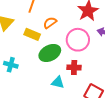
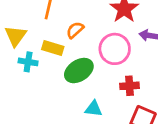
cyan cross: (11, 65) -> (28, 62), moved
red cross: (74, 67) -> (129, 86), moved

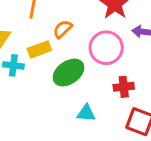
yellow rectangle: (53, 48) -> (39, 49), turned -35

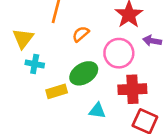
yellow rectangle: (39, 49) -> (57, 91), moved
red cross: (124, 87) -> (132, 89), size x1.5

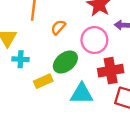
cyan triangle: (97, 111) -> (82, 94), size x1.5

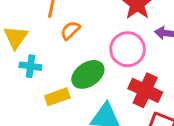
orange semicircle: (58, 27) -> (70, 30), moved
red cross: (111, 71) -> (145, 90), turned 30

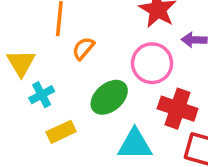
cyan cross: (30, 66) -> (42, 95), turned -30
yellow rectangle: (57, 97) -> (61, 132), moved

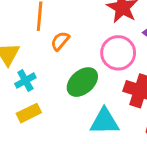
yellow rectangle: (61, 132) -> (29, 113), moved

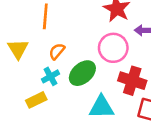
orange semicircle: (60, 41) -> (57, 51), moved
cyan cross: (25, 81) -> (51, 76), moved

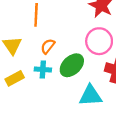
cyan cross: (51, 76) -> (43, 69), turned 35
yellow rectangle: (36, 100) -> (15, 78), moved

